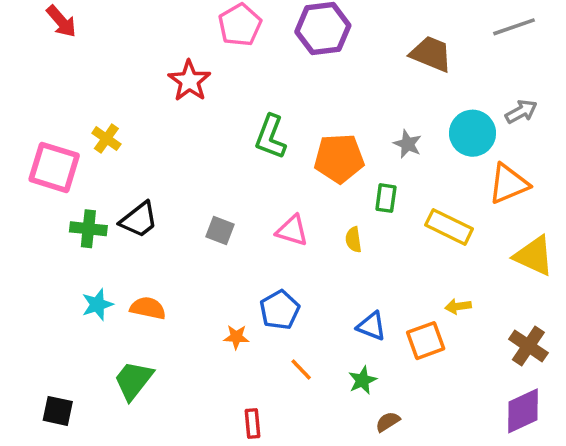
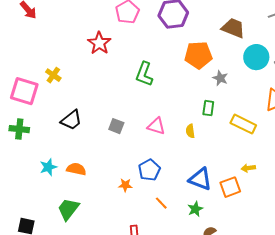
cyan circle: (473, 133) -> (256, 57), moved
orange pentagon: (339, 158) -> (198, 55), moved
green cross: (88, 229) -> (19, 129), moved
blue triangle: (372, 326) -> (200, 179), size x1.4

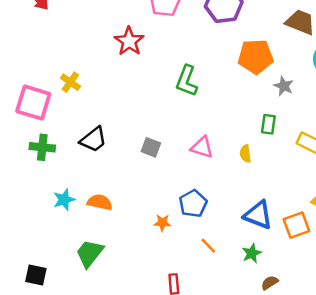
green cross: (19, 129) -> (42, 147), moved

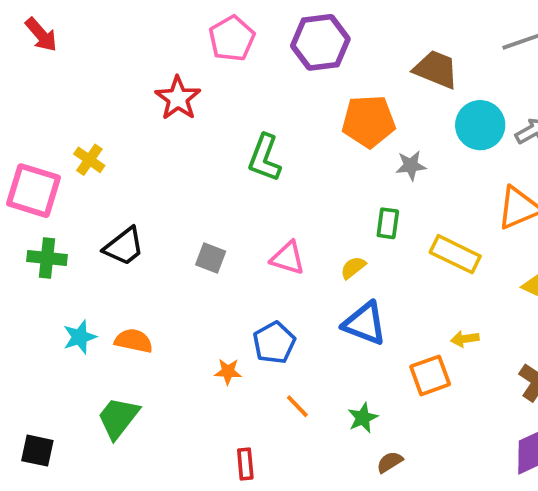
gray star: (284, 86) -> (411, 166), turned -30
yellow semicircle: (245, 154) -> (353, 268), turned 60
blue triangle: (258, 215) -> (365, 323), moved

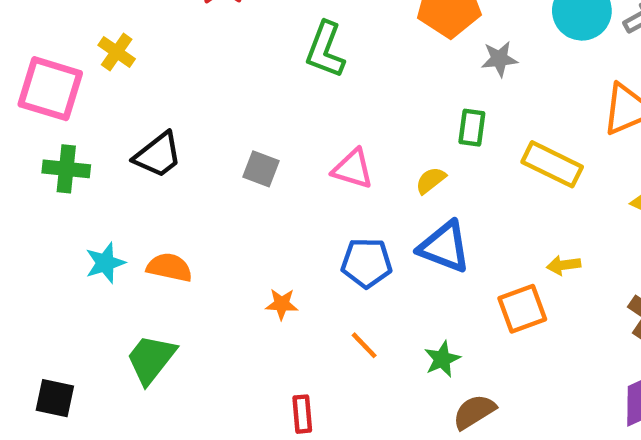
blue pentagon: (274, 343) -> (366, 263), moved, turned 30
brown semicircle: (390, 462) -> (474, 412), size x1.4

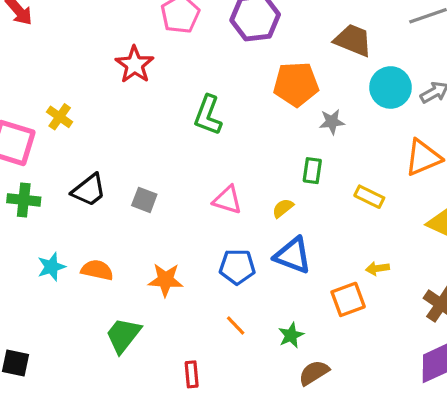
yellow rectangle: (552, 164) -> (369, 197), size x0.7
gray square: (261, 169) -> (144, 200), moved
orange star: (282, 304) -> (166, 280), moved, size x1.5
green trapezoid: (151, 359) -> (123, 335), moved

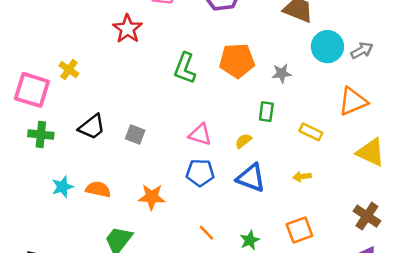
orange pentagon: (296, 84) -> (237, 61), moved
blue pentagon: (237, 267) -> (200, 173), moved
yellow arrow: (377, 268) -> (302, 177), moved
orange square: (348, 299) -> (299, 230), moved

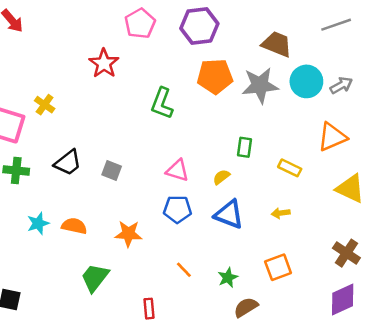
orange pentagon: (237, 61) -> (215, 76), moved
gray star: (282, 73) -> (260, 85), moved, size x1.8

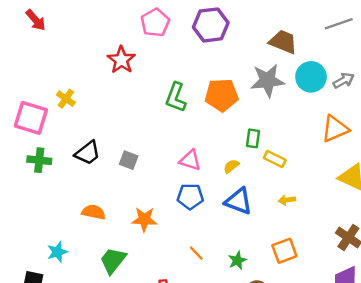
orange pentagon: (215, 76) -> (222, 95), moved
yellow rectangle: (290, 168) -> (275, 159), moved
cyan star: (38, 223) -> (57, 252), moved

